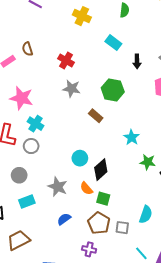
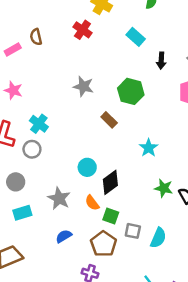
red cross: (66, 60) -> (82, 30), moved
pink star: (22, 98) -> (13, 90), moved, size x0.7
green star: (148, 162) -> (164, 188), moved
gray square: (122, 228) -> (133, 231), moved

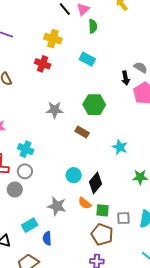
black arrow: (161, 61) -> (126, 78), moved
gray circle: (16, 182) -> (15, 190), moved
blue semicircle: (64, 236) -> (47, 238), moved, turned -48

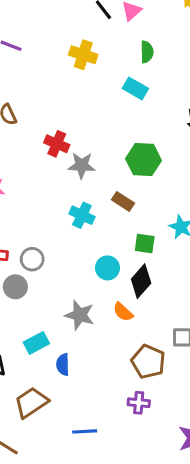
green semicircle: (93, 26) -> (147, 52), moved
red cross: (43, 64) -> (57, 144), moved
cyan cross: (26, 149) -> (82, 215), moved
green square: (102, 210) -> (145, 244), moved

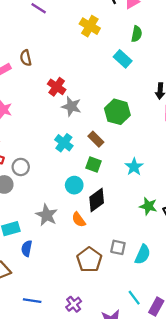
green square: (145, 244) -> (94, 164), moved
purple cross: (139, 403) -> (74, 304), moved, turned 35

